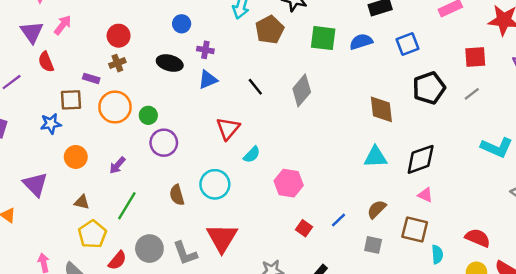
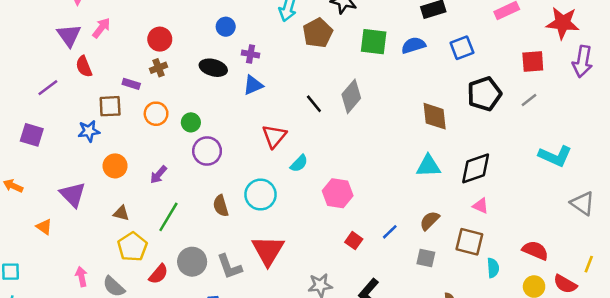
black line: (255, 87) -> (314, 104), moved
orange circle: (115, 107) -> (156, 114), size x0.7

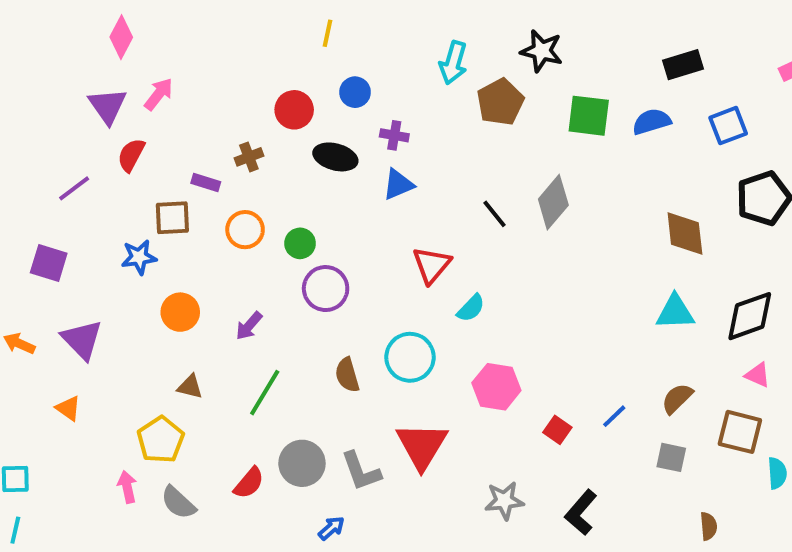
red circle: (160, 39) -> (294, 110), moved
red semicircle: (84, 66) -> (131, 155), turned 50
pink hexagon: (338, 193) -> (496, 387), moved
purple triangle: (73, 195) -> (82, 340), moved
yellow pentagon: (132, 247) -> (161, 440), moved

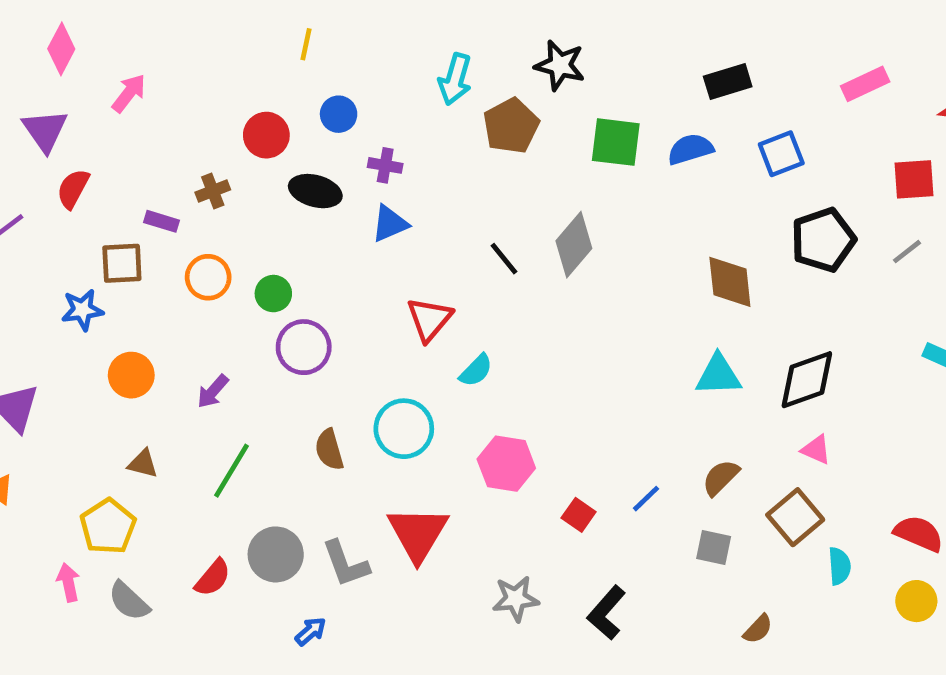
pink arrow: (159, 94) -> (129, 93), moved
brown square: (740, 432) -> (795, 517), turned 36
brown semicircle: (709, 526) -> (758, 629), turned 48

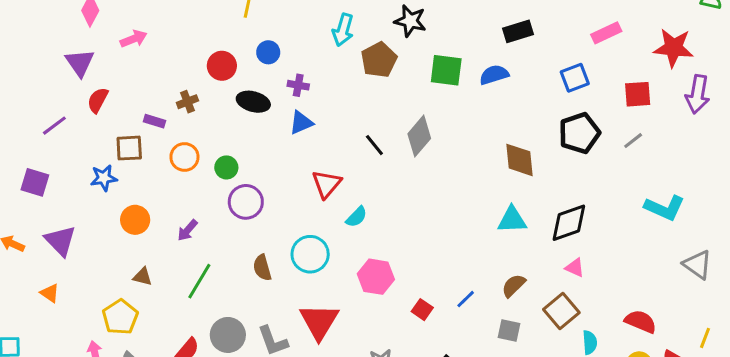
pink arrow: (129, 93) -> (134, 39), turned 30
blue square: (781, 154) -> (575, 78), moved

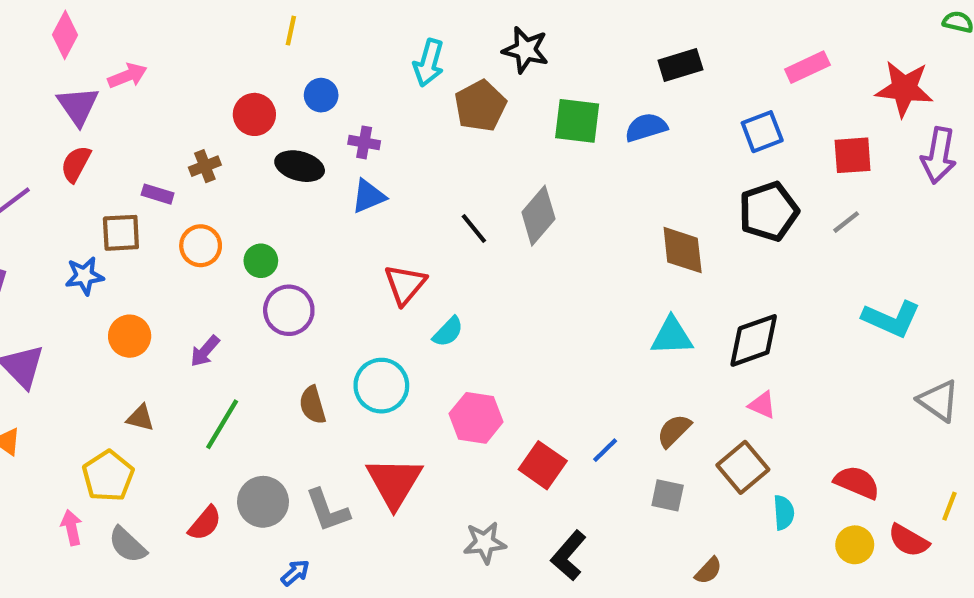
purple triangle: (80, 63) -> (78, 106), moved
red square: (422, 310) -> (543, 465), size x1.5

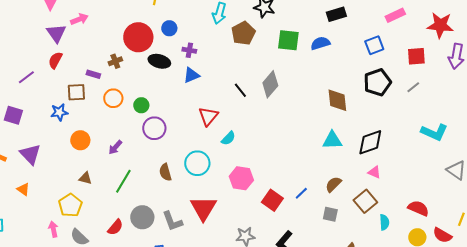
red circle: (254, 114) -> (138, 37), size x1.5

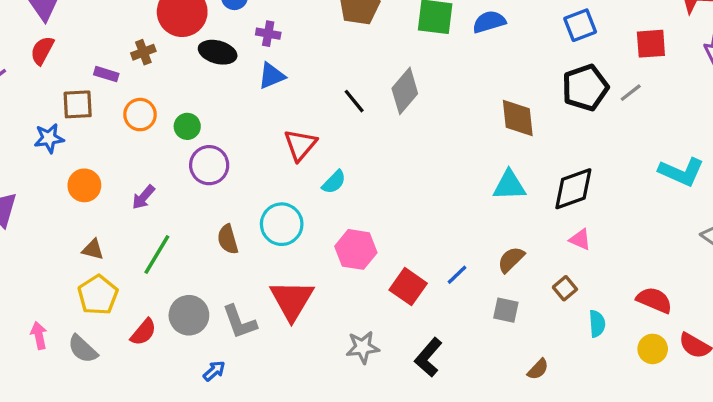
gray line: (413, 87) -> (631, 93), moved
brown square: (365, 201) -> (565, 288), size x0.6
yellow pentagon: (70, 205) -> (98, 295), moved

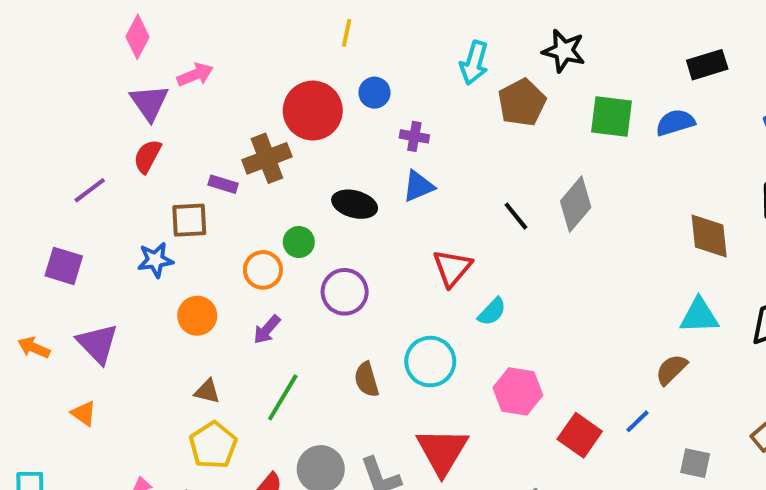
brown cross: (143, 52) -> (267, 158), size x1.6
black ellipse: (218, 52) -> (355, 204), moved
orange circle: (140, 115) -> (263, 270), moved
green circle: (187, 126) -> (299, 242), moved
brown semicircle: (511, 260) -> (671, 370), moved

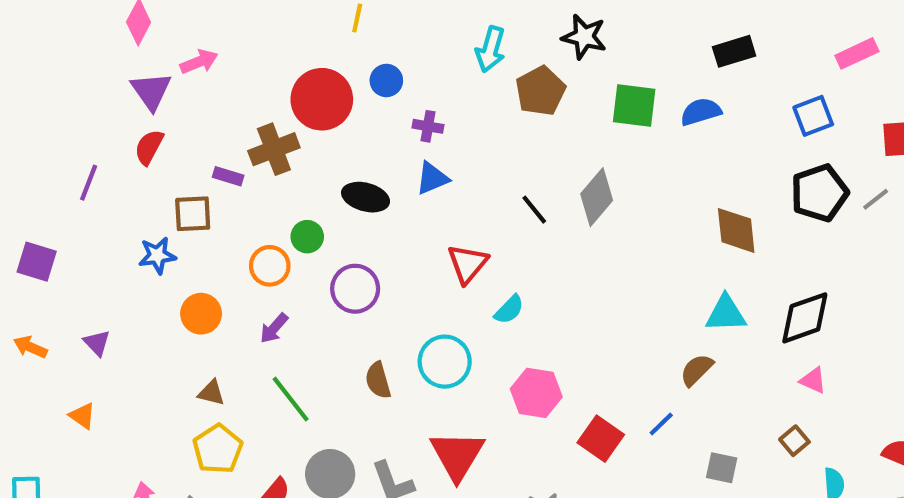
purple line: (90, 190) -> (89, 183), turned -32
purple square: (64, 266) -> (37, 262), moved
purple triangle: (98, 344) -> (97, 343), size x0.6
green line: (283, 397) -> (291, 399), turned -69

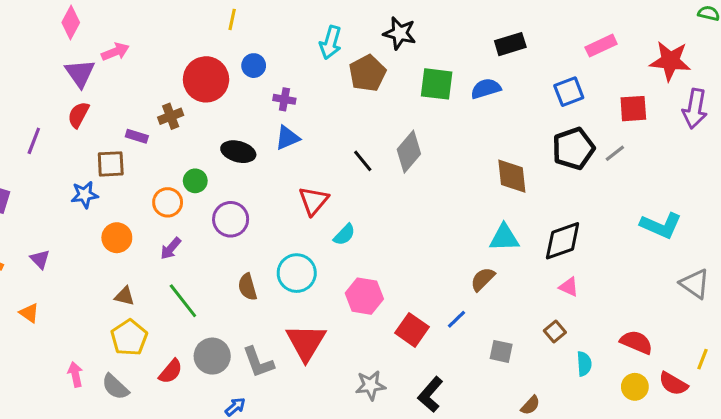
brown cross: (274, 149) -> (171, 116), size x0.7

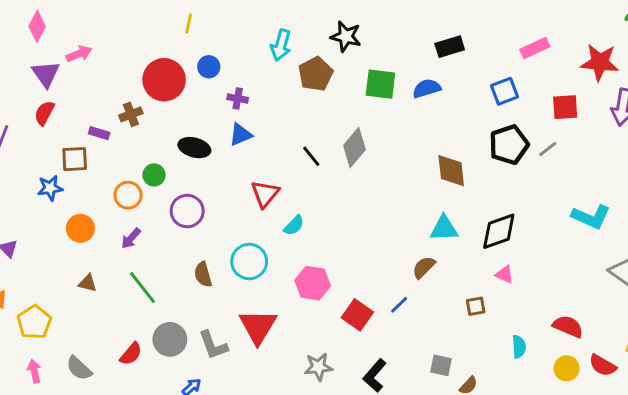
brown square: (555, 331) -> (476, 306), moved, turned 30
yellow pentagon: (129, 338) -> (34, 322), moved
gray square: (501, 351) -> (441, 365), moved
pink arrow: (75, 375) -> (34, 371), moved

